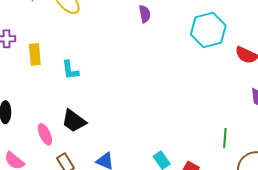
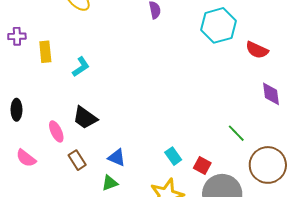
cyan L-shape: (70, 70) -> (81, 67), turned -115
green line: (225, 138) -> (236, 133), turned -48

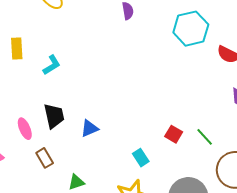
black trapezoid: (85, 118) -> (54, 116), turned -140
blue triangle: (117, 158) -> (90, 128), moved, turned -48
red square: (202, 165) -> (174, 134), moved

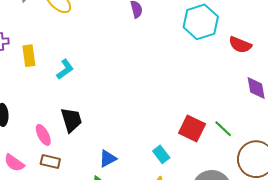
blue triangle: (90, 128) -> (108, 159), moved
red square: (174, 134) -> (192, 129), size x1.5
brown rectangle: (45, 158) -> (50, 161), moved, turned -42

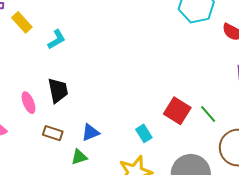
yellow rectangle: (29, 56) -> (22, 22), turned -40
brown rectangle: (50, 161) -> (53, 133), moved

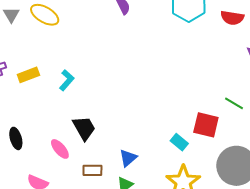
yellow rectangle: (22, 22) -> (28, 75), turned -50
red square: (177, 111) -> (206, 125), moved

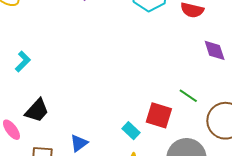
black trapezoid: (84, 128) -> (37, 110), turned 68

